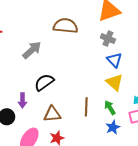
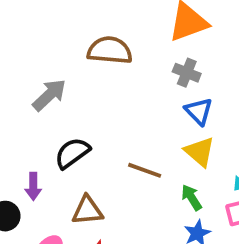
brown line: (86, 107) -> (145, 170), moved, turned -72

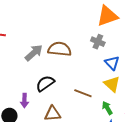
brown semicircle: (110, 50) -> (60, 49), moved
gray cross: (187, 73) -> (98, 42), moved

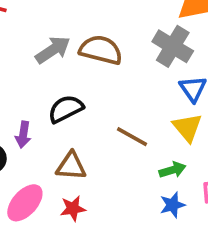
gray cross: (98, 42) -> (173, 46), size x1.5
green arrow: (107, 108) -> (173, 170), turned 96

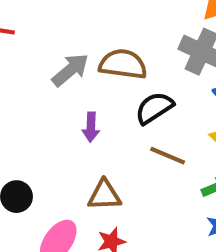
black semicircle: (66, 109) -> (154, 108), moved
purple arrow: (23, 135) -> (91, 127), moved

